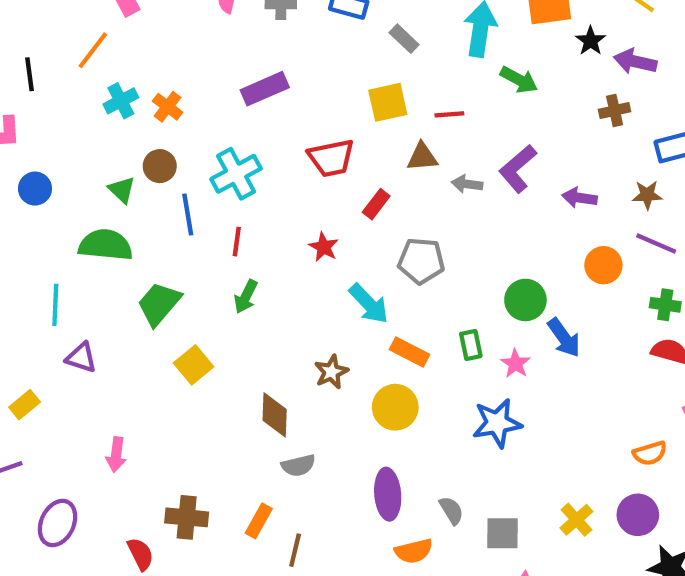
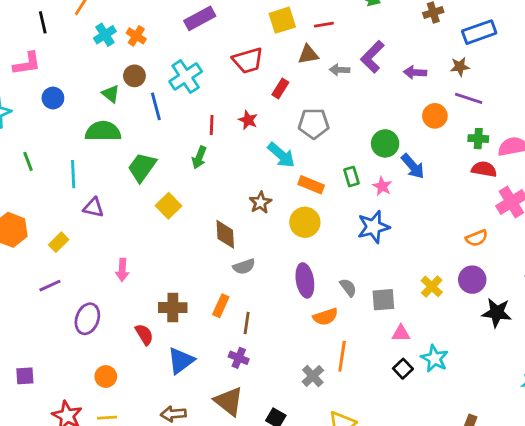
red line: (237, 242) -> (212, 125), moved

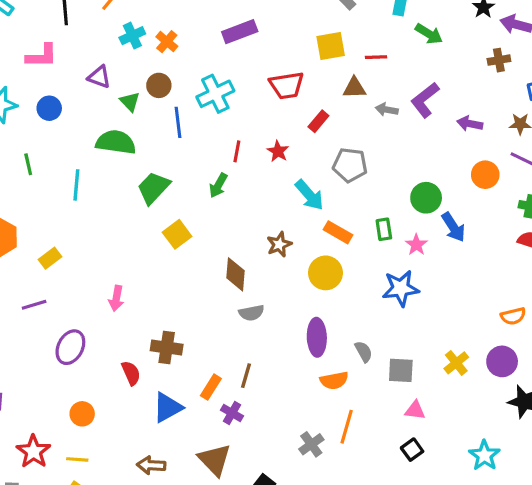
blue circle: (53, 98) -> (49, 108), moved
purple triangle: (93, 208) -> (99, 77), moved
orange rectangle: (221, 306) -> (211, 387), moved
cyan star: (435, 358) -> (484, 455), moved

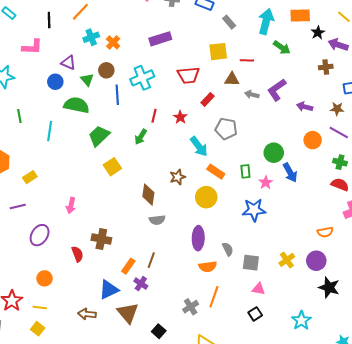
blue circle: (49, 108) -> (55, 82), moved
blue triangle: (168, 407) -> (109, 290), moved

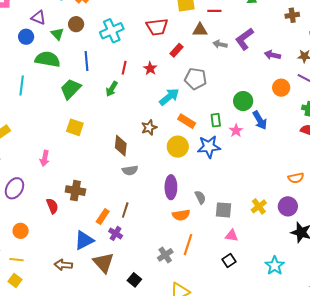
blue line: (117, 95) -> (87, 61), moved
cyan arrow: (199, 146) -> (169, 97), turned -90
yellow square: (112, 167) -> (75, 127), moved, turned -36
blue star: (254, 210) -> (209, 147), moved

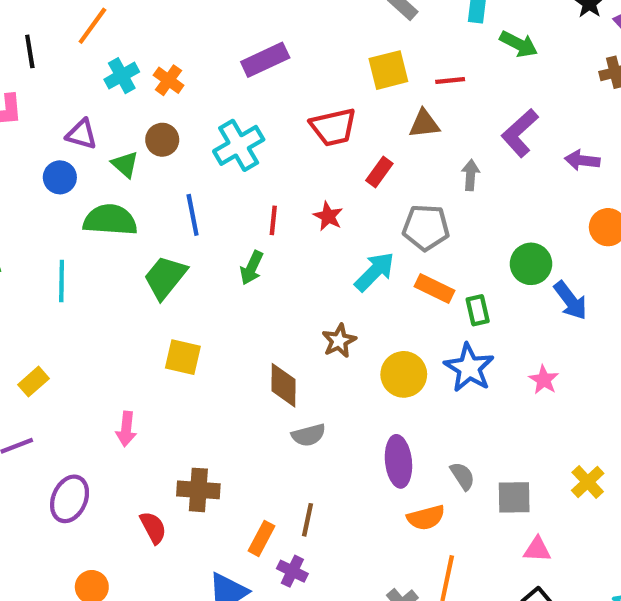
gray arrow: (220, 44) -> (471, 175), moved, turned 88
orange rectangle: (187, 121) -> (434, 289), moved
pink star: (236, 131) -> (544, 380), moved
blue star: (209, 147) -> (469, 368), turned -30

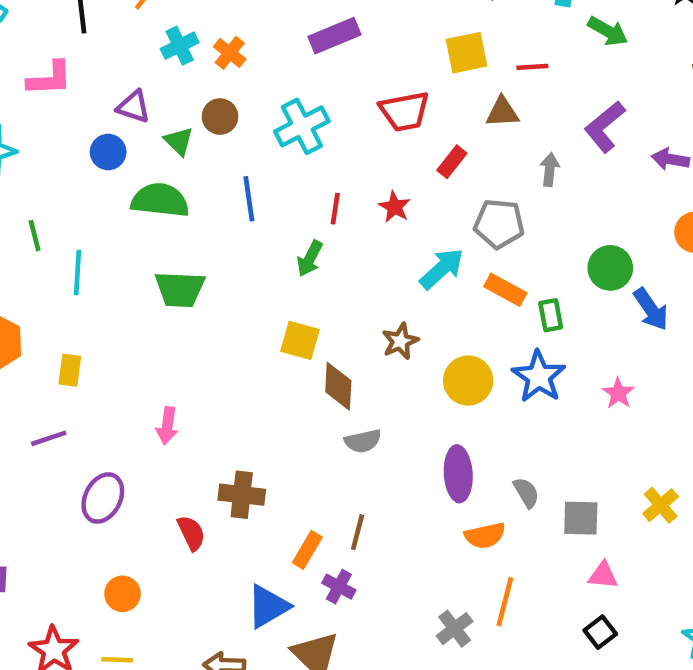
green trapezoid: (165, 277) -> (180, 289), moved, turned -129
cyan line: (62, 281) -> (77, 272), moved
yellow square: (183, 357) -> (300, 340), moved
yellow rectangle: (33, 382) -> (70, 370), turned -44

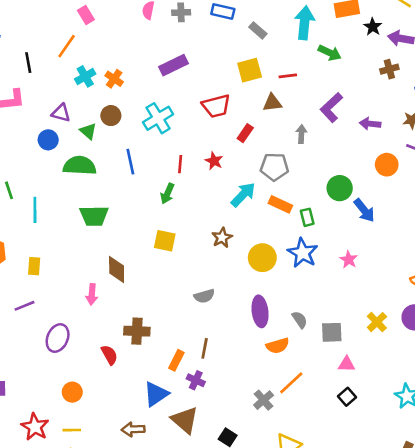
brown diamond: (338, 386) -> (117, 269), moved
orange line: (505, 602) -> (291, 383), turned 36

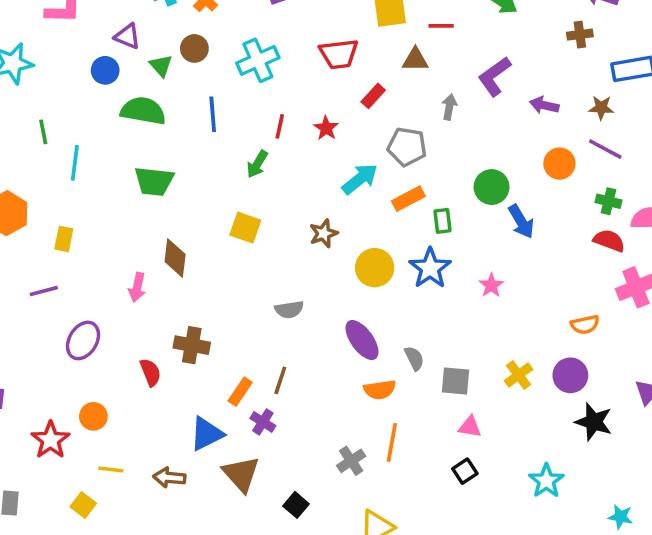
orange rectangle: (280, 204) -> (408, 199), turned -60
purple ellipse: (260, 311) -> (362, 340), turned -36
orange line: (291, 383) -> (392, 442), turned -44
red star: (35, 427) -> (51, 440), moved
yellow line: (72, 430) -> (111, 470), moved

